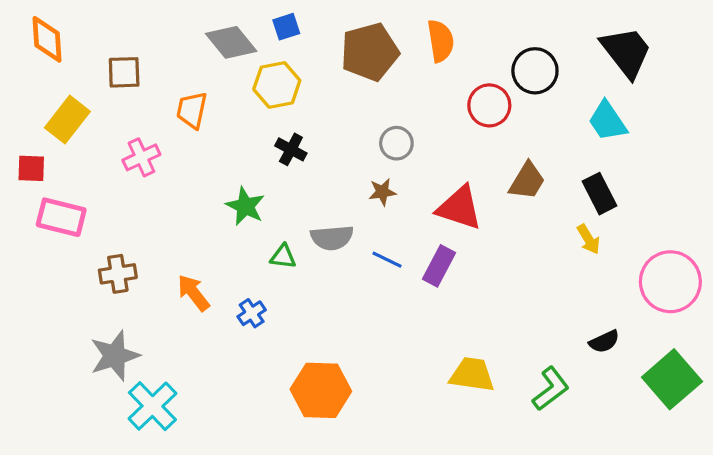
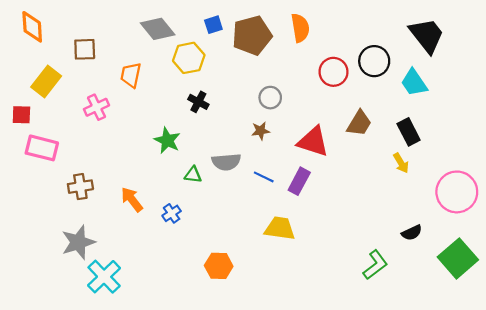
blue square: (286, 27) -> (213, 25), moved
black circle: (535, 71) -> (374, 61), moved
yellow trapezoid: (472, 375) -> (280, 228), moved
orange hexagon: (321, 390) -> (219, 266), size x0.7

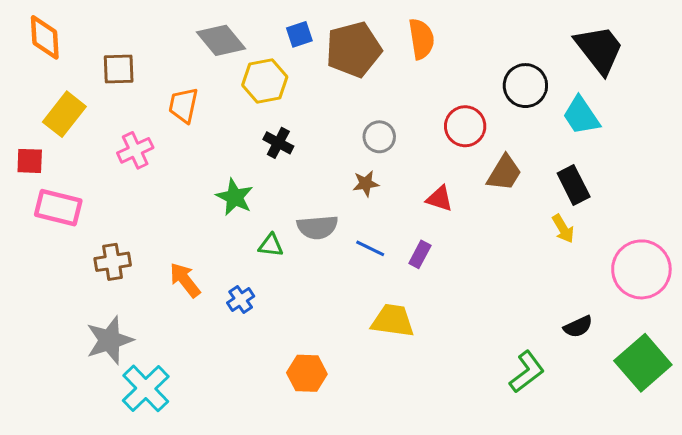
red circle: (333, 72) -> (465, 126), moved
red triangle: (313, 142) -> (440, 199), size x0.6
purple rectangle: (299, 181) -> (420, 254), size x0.7

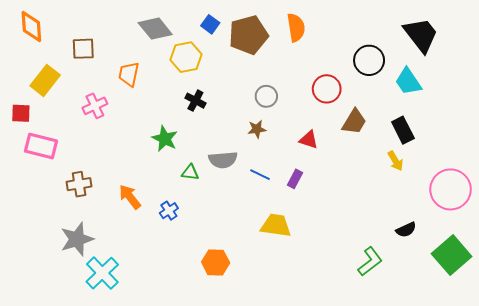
blue square: (299, 34) -> (210, 24), turned -36

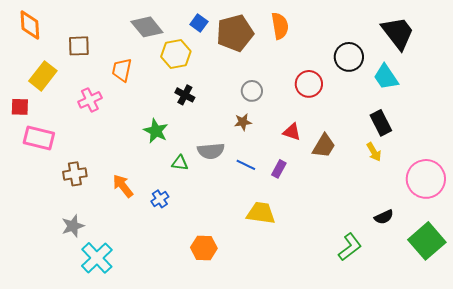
brown trapezoid: (354, 122) -> (324, 146), moved
gray star: (77, 239) -> (73, 226), size x0.7

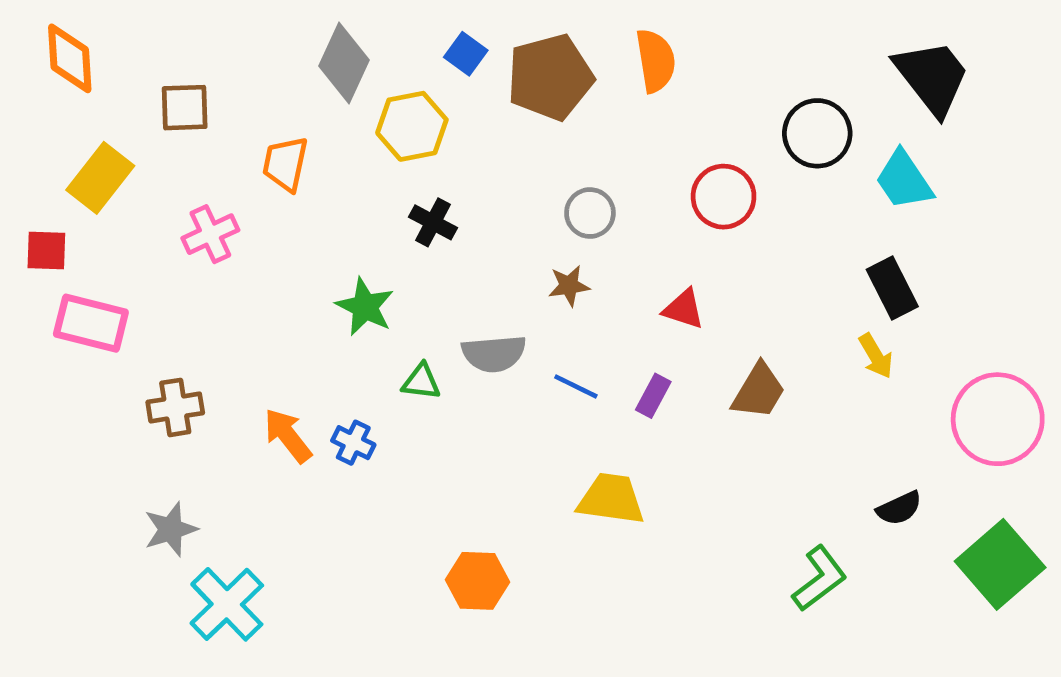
gray diamond: (147, 27) -> (344, 63), turned 64
brown trapezoid: (324, 146) -> (759, 391), moved
blue cross: (160, 199) -> (353, 443), moved, turned -30

